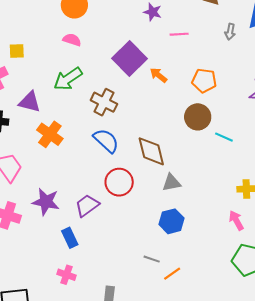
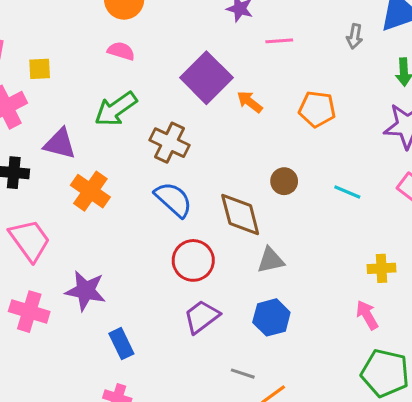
brown circle: (198, 117) -> (284, 181), moved, size x0.7
purple trapezoid: (87, 206) -> (202, 317), moved

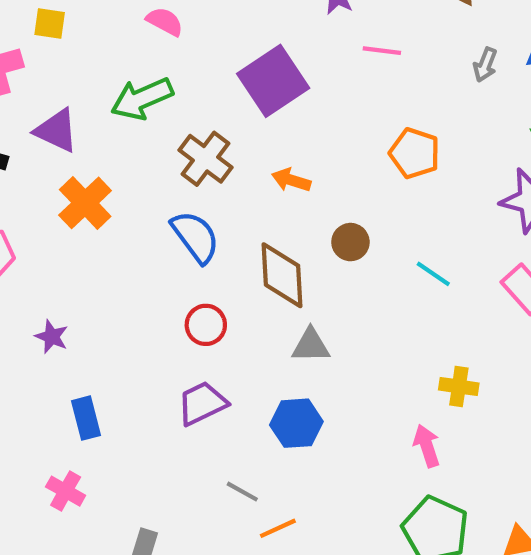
orange arrow: (250, 102) -> (291, 180), moved, turned -32
red circle: (193, 260) -> (206, 325), size x0.7
purple star: (86, 291) -> (52, 337), size x0.6

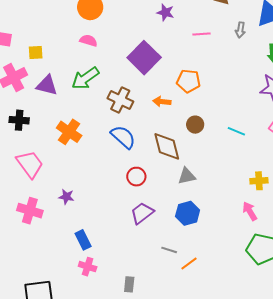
pink line: (382, 51) -> (202, 34), moved
purple triangle: (56, 131) -> (47, 85), moved
orange pentagon: (415, 153) -> (188, 81), moved
blue rectangle: (86, 418) -> (83, 240), moved

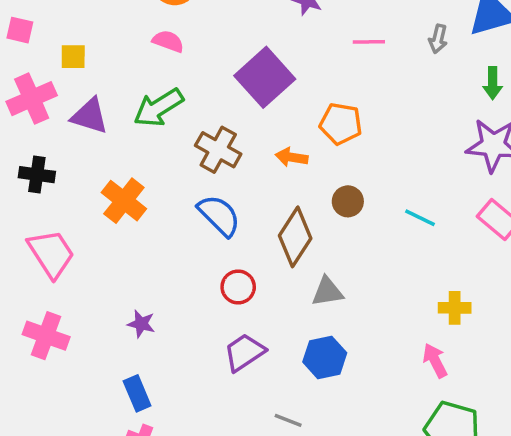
brown diamond: (167, 146) -> (295, 237), turned 44
purple star: (66, 197) -> (141, 324), moved

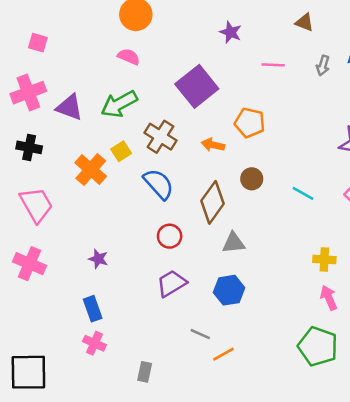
pink square: (20, 30) -> (38, 43), moved
yellow square: (73, 57) -> (121, 151), moved, turned -36
pink arrow: (435, 361) -> (329, 298), moved

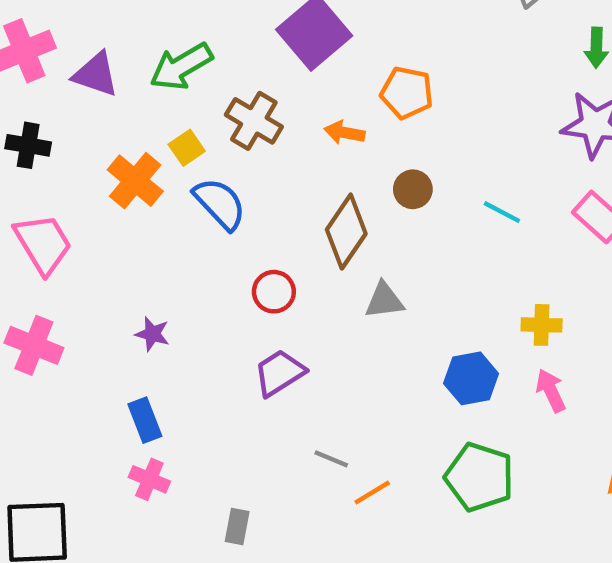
blue semicircle: (159, 184) -> (220, 204), moved
blue hexagon: (229, 290) -> (471, 378), moved
green pentagon: (318, 346) -> (479, 477), moved

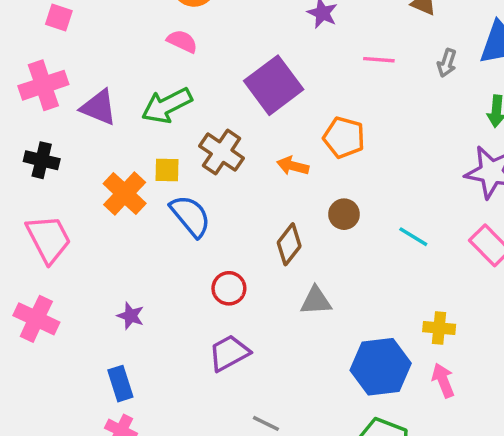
yellow square: (187, 148) -> (167, 170), turned 32
brown diamond: (346, 232) -> (289, 244), size x0.7
blue hexagon: (471, 378) -> (381, 367), size x1.4

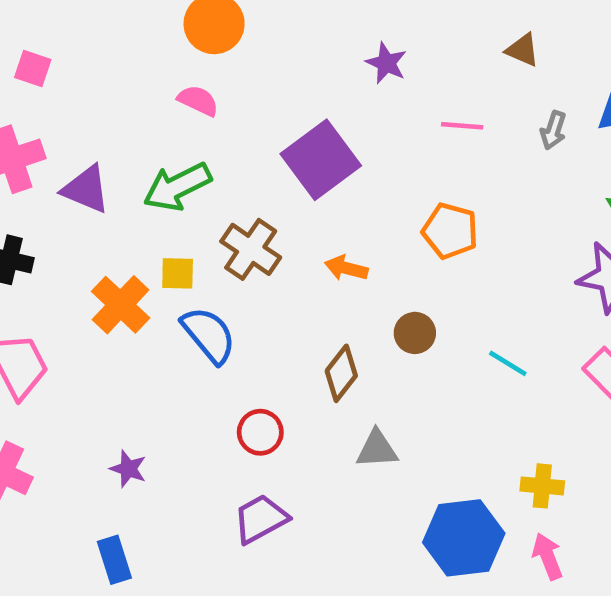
orange pentagon: (344, 137) -> (450, 231), moved

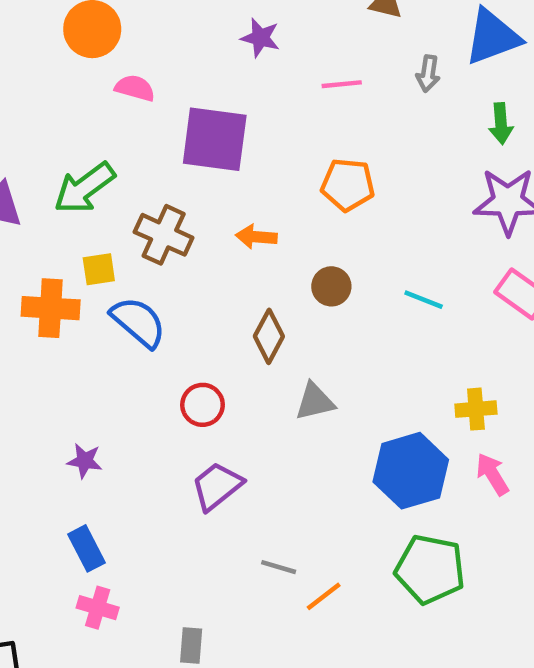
pink semicircle: (198, 101) -> (135, 88), moved
purple square: (321, 160) -> (215, 139), turned -36
orange cross: (121, 305) -> (51, 308), turned -30

